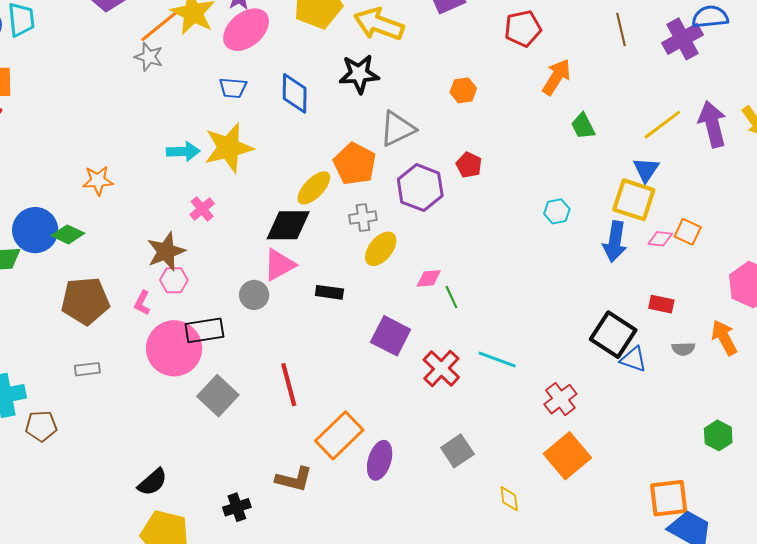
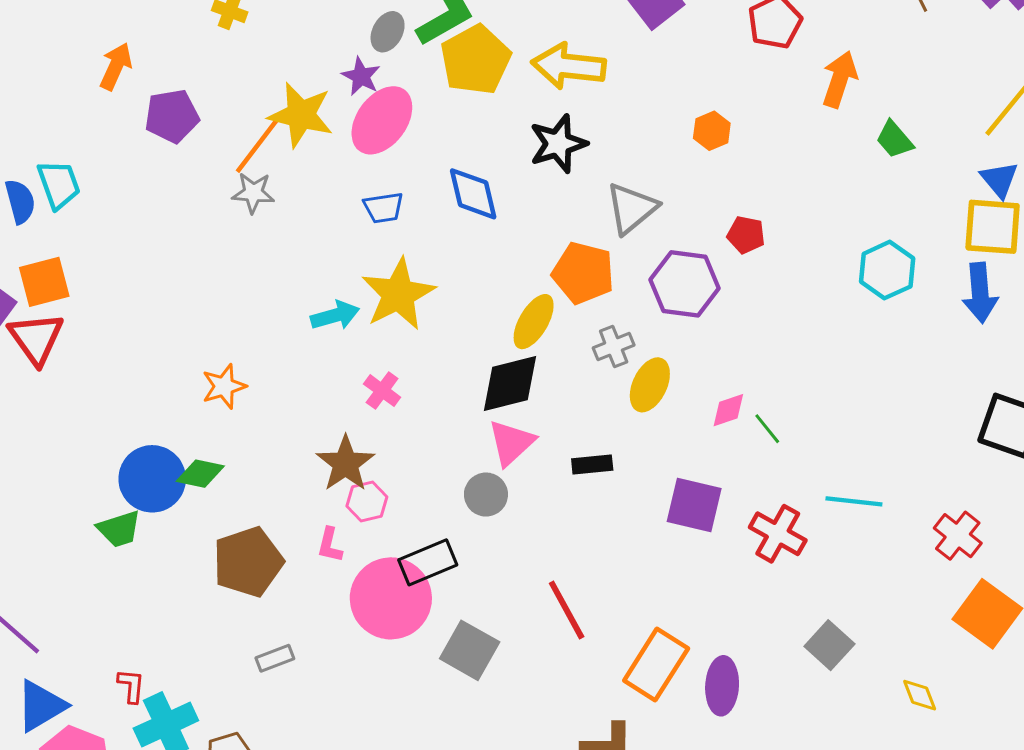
cyan hexagon: (557, 211) -> (887, 270), size x1.5

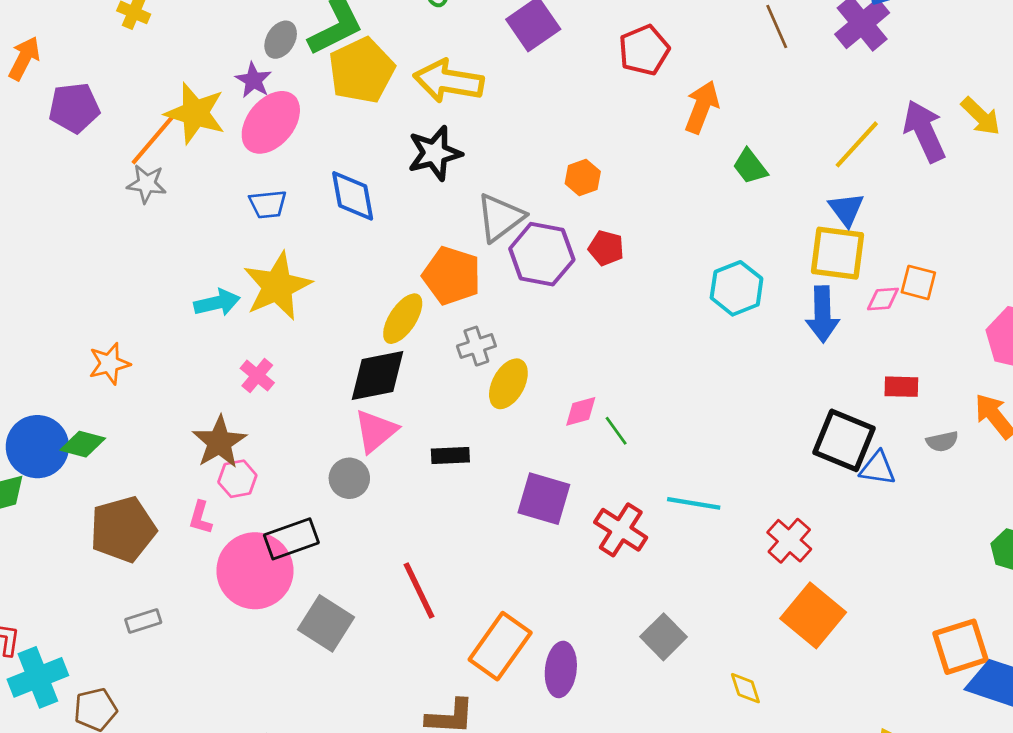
orange hexagon: (712, 131) -> (583, 178), moved
purple hexagon: (685, 284) -> (542, 254), moved

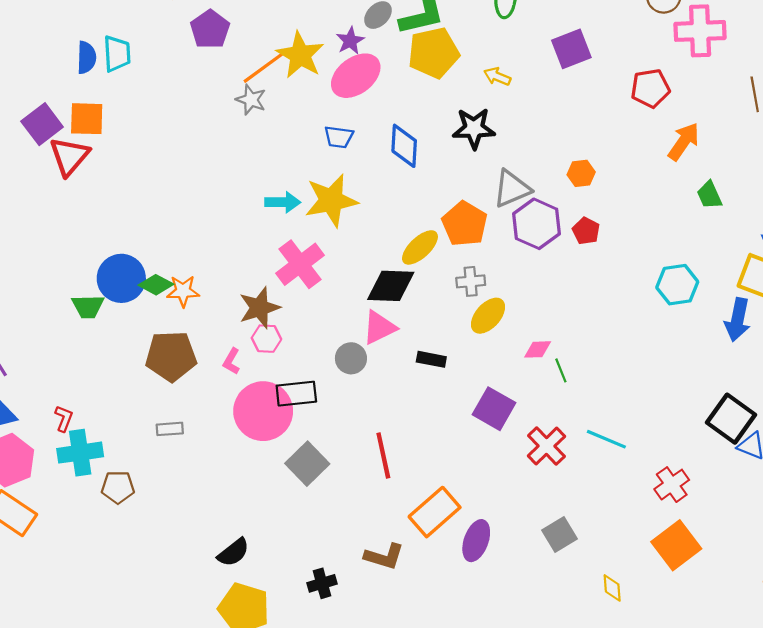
yellow arrow: (449, 81) -> (497, 76), size x0.5
purple pentagon: (74, 108) -> (210, 29), turned 30
orange star: (109, 364) -> (183, 291), moved
pink cross: (257, 376) -> (300, 264), size x1.8

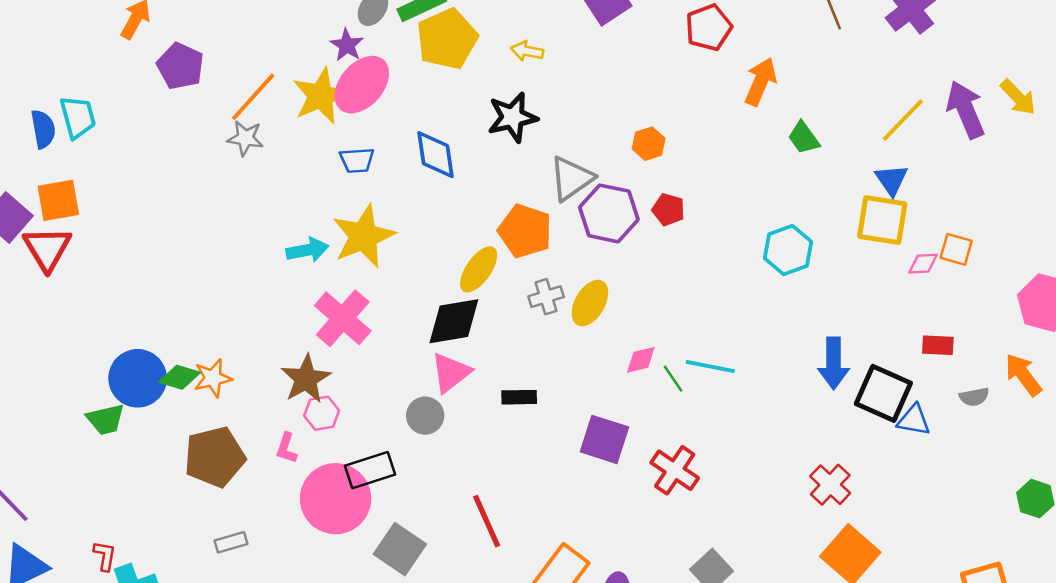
yellow star: (300, 55) -> (321, 96), moved, turned 30
yellow ellipse: (488, 316) -> (590, 303), moved
blue arrow: (737, 320) -> (834, 363), moved
cyan line: (606, 439) -> (710, 366), moved

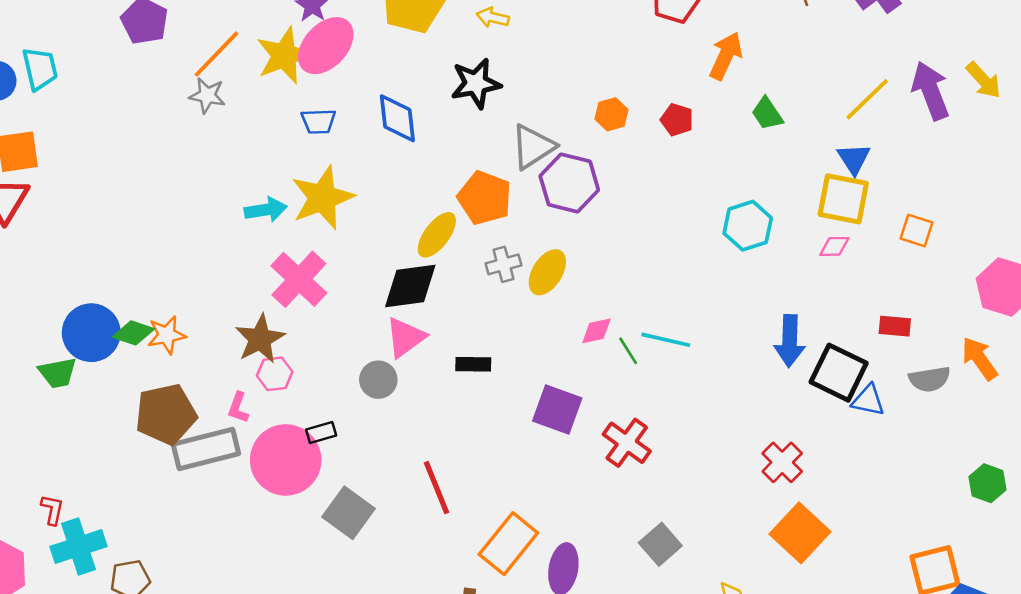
red pentagon: (668, 209) -> (677, 120), moved
pink diamond: (923, 264) -> (834, 246), moved
gray semicircle: (974, 397) -> (930, 379), size x1.4
black rectangle: (370, 470) -> (321, 433), size x0.6
gray rectangle: (231, 542) -> (206, 449), moved, size x2.0

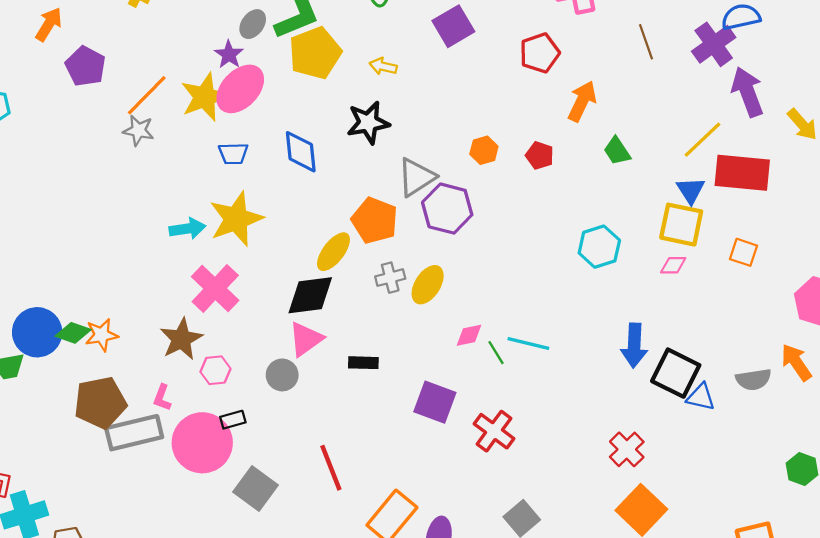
purple arrow: (931, 91) -> (747, 92), moved
red rectangle: (895, 326) -> (742, 173), moved, size x2.0
pink hexagon: (275, 374) -> (215, 370), moved

